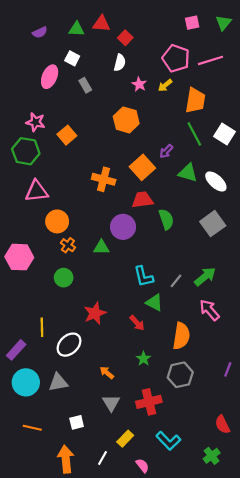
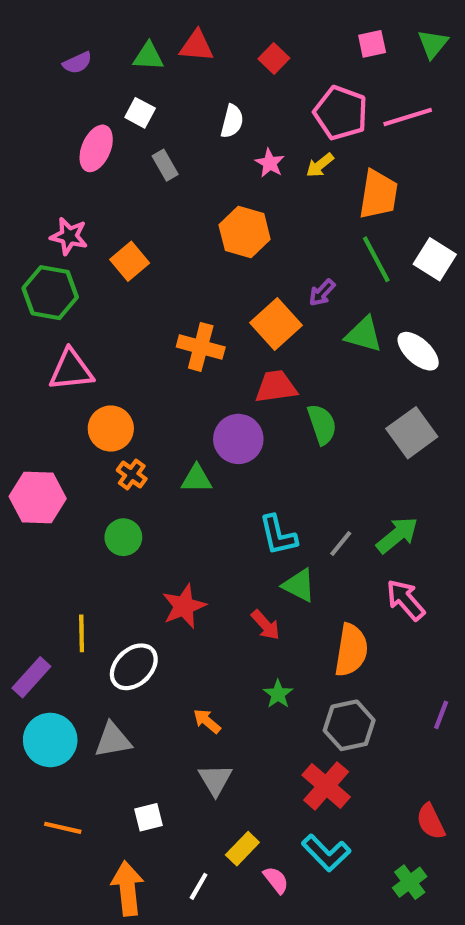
red square: (125, 38) -> (274, 59), moved
red cross: (149, 402) -> (326, 786), moved, turned -35
pink semicircle: (142, 466) -> (276, 880), moved

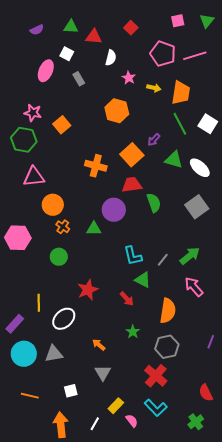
red triangle: (197, 46) -> (94, 37), moved
yellow arrow: (320, 165) -> (154, 88), moved, turned -128

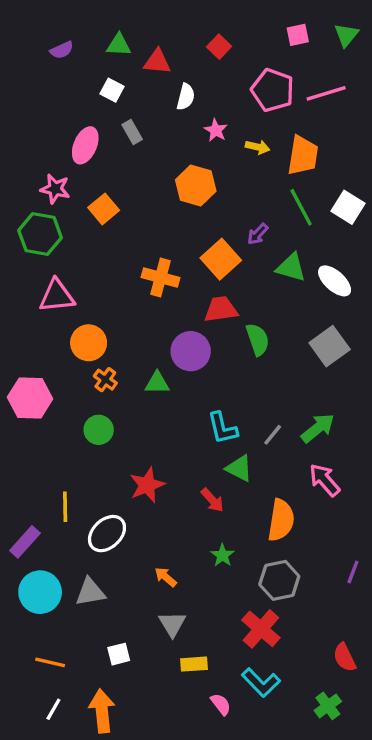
pink ellipse: (46, 71) -> (85, 145), moved
yellow rectangle: (116, 406) -> (194, 664), moved, turned 42
white line: (95, 424) -> (53, 709), moved

